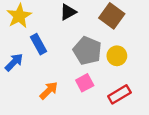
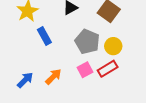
blue arrow: (14, 62) -> (25, 80), moved
red rectangle: (119, 94) -> (108, 69), moved

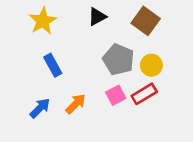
blue rectangle: (44, 36) -> (53, 65), moved

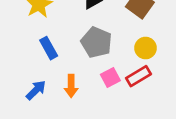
gray pentagon: (119, 59) -> (96, 42), moved
orange arrow: (76, 104) -> (71, 86), turned 135

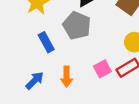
gray pentagon: (96, 42) -> (77, 26), moved

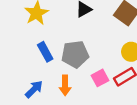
gray pentagon: (77, 26) -> (75, 54), moved, turned -30

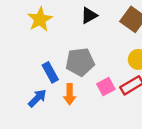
blue rectangle: (45, 52) -> (50, 72), moved

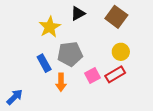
yellow star: (40, 19) -> (50, 27), moved
blue arrow: (37, 98) -> (15, 97), moved

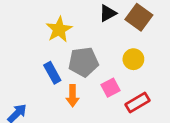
black triangle: (78, 13) -> (108, 13), moved
yellow circle: (121, 52) -> (133, 59), moved
red rectangle: (115, 74) -> (137, 102), moved

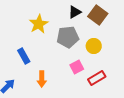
gray pentagon: (83, 62) -> (68, 37), moved
blue rectangle: (52, 73) -> (24, 56), moved
orange arrow: (73, 96) -> (42, 79), moved

